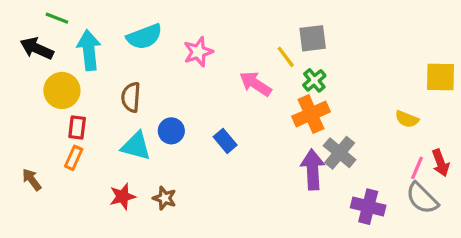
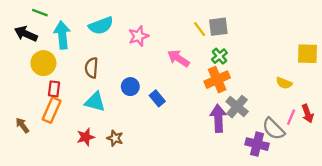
yellow line: (286, 57) -> (200, 29), moved
blue circle: (171, 131) -> (130, 87), moved
orange rectangle: (74, 158) -> (52, 110), size x1.5
gray semicircle: (422, 198) -> (273, 129), moved

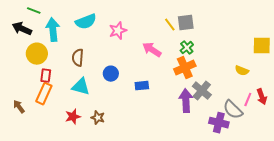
blue rectangle: (157, 98) -> (142, 86), moved, turned -56

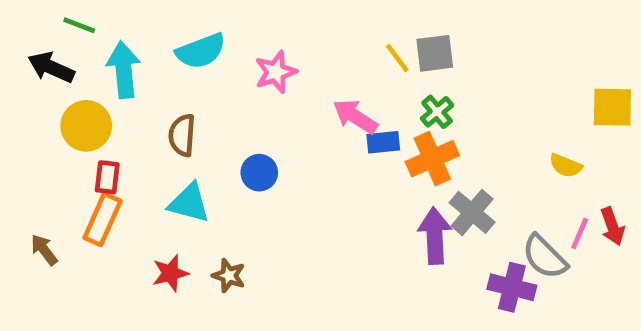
blue rectangle: (142, 86) -> (383, 142), moved

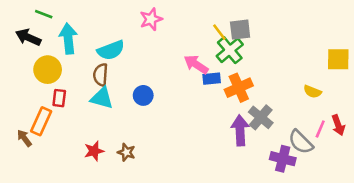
cyan semicircle: (201, 51) -> (111, 50), moved
pink star: (276, 72) -> (151, 19), moved
green cross: (437, 112) -> (230, 50), moved, size x1.5
cyan triangle: (189, 203) -> (102, 98), moved
orange rectangle: (103, 219) -> (41, 121), moved

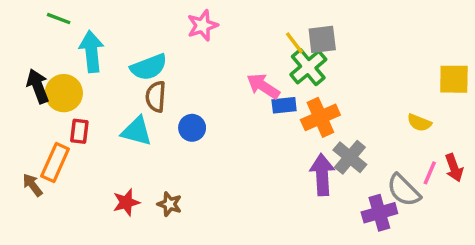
black arrow: (28, 37) -> (38, 86), moved, turned 45
brown semicircle: (101, 75) -> (156, 97), moved
purple cross: (283, 159) -> (379, 213), turned -30

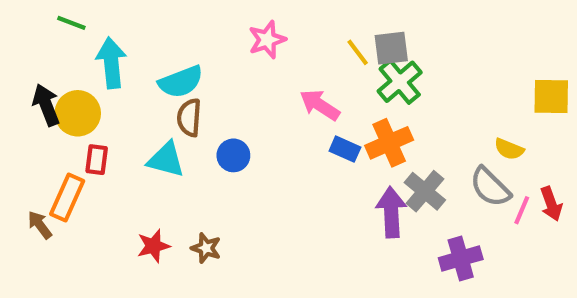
pink star: (203, 25) -> (267, 40), moved
green cross: (308, 67) -> (400, 82), moved
blue rectangle: (284, 105) -> (345, 149), moved, turned 30
gray semicircle: (404, 190) -> (490, 187), moved

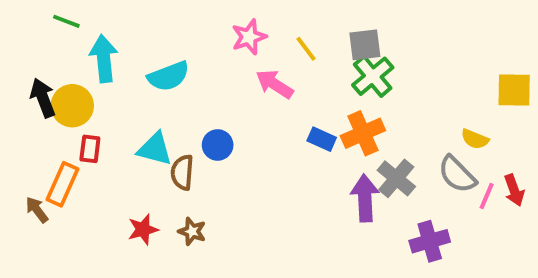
yellow line: (358, 52) -> (306, 49), moved
pink arrow: (320, 105) -> (275, 84), moved
brown semicircle: (189, 118) -> (182, 172), moved

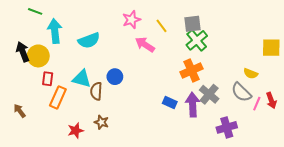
blue rectangle: (322, 139) -> (170, 103), moved
orange rectangle: (62, 184) -> (58, 97), moved
red star: (143, 229) -> (76, 131), moved

